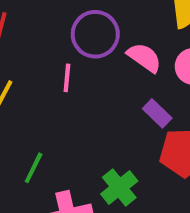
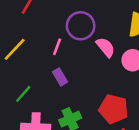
purple rectangle: (157, 113) -> (60, 77), moved

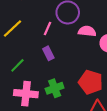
pink semicircle: (106, 47) -> (87, 31), turned -48

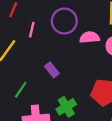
pink line: (47, 28) -> (32, 30), moved

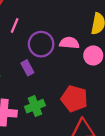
purple circle: (64, 21) -> (41, 44), moved

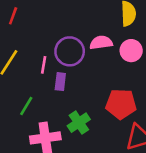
pink line: (15, 25) -> (44, 65), moved
purple rectangle: (27, 68) -> (60, 82), turned 48

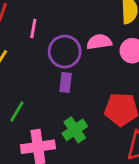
pink line: (44, 65) -> (33, 29), moved
purple rectangle: (60, 82) -> (66, 83), moved

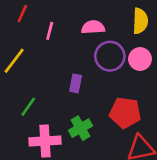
pink semicircle: (99, 42) -> (93, 27), moved
purple circle: (65, 52) -> (110, 56), moved

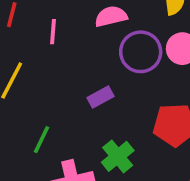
purple rectangle: (76, 83) -> (100, 97), turned 60

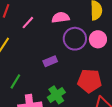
pink line: (53, 32) -> (28, 23), turned 32

